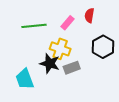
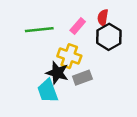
black hexagon: (103, 47) -> (109, 37), moved
cyan trapezoid: (25, 79) -> (48, 91), moved

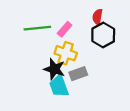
pink rectangle: (78, 26) -> (65, 29), moved
cyan trapezoid: (48, 91) -> (59, 86), moved

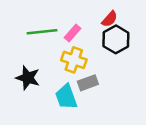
red semicircle: (98, 17) -> (110, 19), turned -147
black star: (54, 69) -> (28, 78), moved

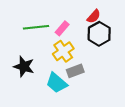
yellow cross: (74, 60) -> (63, 51), turned 36
cyan trapezoid: (66, 97) -> (57, 83), turned -30

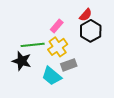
green line: (36, 27) -> (33, 45), moved

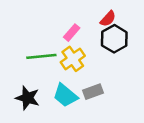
black star: (22, 61) -> (28, 98), moved
gray rectangle: (69, 65) -> (93, 92), moved

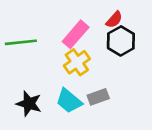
pink rectangle: (72, 33) -> (76, 34), size x1.5
green line: (41, 56) -> (21, 42), moved

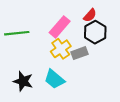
gray rectangle: (98, 97) -> (79, 53), moved

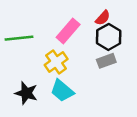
yellow cross: (61, 49) -> (56, 62), moved
gray rectangle: (79, 53) -> (106, 61), moved

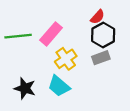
pink rectangle: (68, 31) -> (51, 34), moved
yellow cross: (56, 62) -> (66, 59), moved

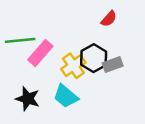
pink rectangle: (51, 34) -> (40, 53), moved
black hexagon: (103, 35) -> (94, 58), moved

